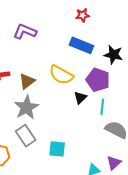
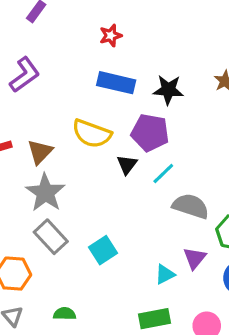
purple L-shape: (25, 31) -> (25, 75), turned 130
cyan line: (102, 107) -> (163, 173), turned 49
cyan square: (57, 149) -> (103, 250), turned -30

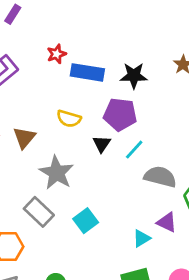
red star: (111, 35) -> (57, 54), moved
yellow semicircle: (92, 134) -> (69, 119), size x0.7
gray star: (45, 193) -> (57, 173), moved
purple triangle: (195, 258) -> (167, 222), turned -40

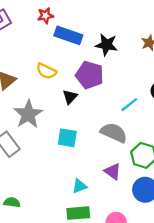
cyan line: (134, 150) -> (129, 105), moved
cyan square: (86, 221) -> (67, 138), moved, turned 36
cyan triangle: (142, 238) -> (79, 186), moved

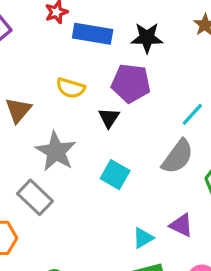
gray semicircle: (114, 133) -> (178, 157), turned 112
cyan square: (67, 138) -> (115, 175), turned 30
purple triangle: (113, 171) -> (181, 225), moved

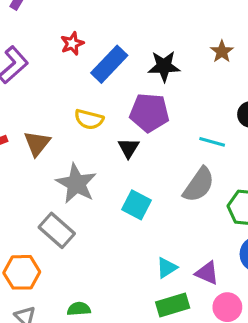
blue rectangle: (93, 34) -> (109, 64), turned -54
cyan line: (192, 114) -> (212, 142), turned 65
purple triangle: (181, 225) -> (207, 273), moved

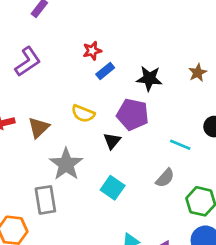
red star: (72, 44) -> (92, 51), moved
blue rectangle: (109, 64) -> (105, 71), size x0.6
gray semicircle: (199, 185) -> (165, 178), size x0.7
gray rectangle: (57, 230) -> (45, 200), turned 32

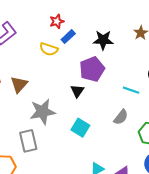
yellow semicircle: (83, 114) -> (49, 49), moved
purple pentagon: (133, 114) -> (92, 69), turned -30
gray star: (66, 164) -> (43, 112), turned 30

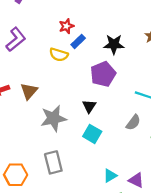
black triangle: (77, 91) -> (89, 106), moved
gray rectangle: (28, 141) -> (53, 162), moved

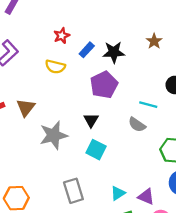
blue rectangle: (78, 41) -> (87, 50), moved
gray semicircle: (133, 122) -> (137, 125), moved, turned 91
gray rectangle: (53, 162) -> (73, 191), moved

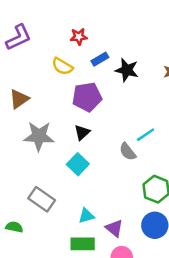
purple pentagon: (104, 85) -> (87, 97), moved
cyan line: (148, 105) -> (146, 135), turned -66
gray rectangle: (73, 191) -> (42, 199), turned -55

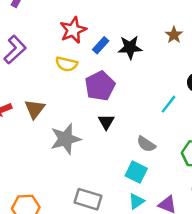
red star: (79, 37) -> (73, 30), size x1.5
gray semicircle: (128, 152) -> (146, 144), moved
cyan square: (78, 164) -> (136, 172), moved

